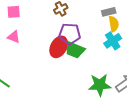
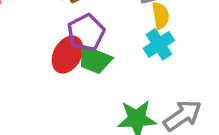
purple pentagon: (70, 34) -> (86, 33), turned -30

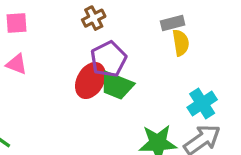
cyan cross: (159, 44) -> (202, 103), moved

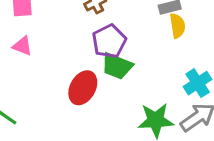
red ellipse: (90, 80) -> (83, 88), moved

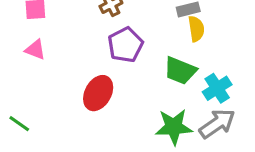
green trapezoid: (117, 66) -> (180, 71), moved

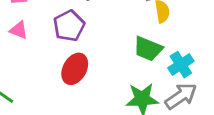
purple pentagon: (125, 45) -> (69, 26), moved

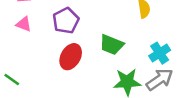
green trapezoid: (148, 49) -> (112, 45), moved

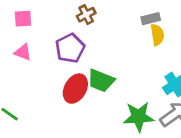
green trapezoid: (112, 45) -> (101, 80), moved

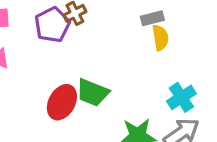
purple pentagon: (70, 48) -> (52, 25), moved

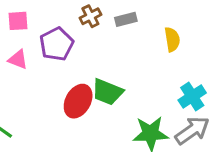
gray rectangle: (152, 18) -> (126, 19), moved
purple pentagon: (52, 25) -> (57, 44), moved

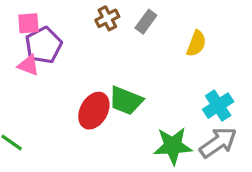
gray rectangle: (126, 19) -> (146, 22), turned -40
yellow semicircle: (172, 39) -> (196, 43), turned 30
purple pentagon: (57, 44) -> (44, 45), moved

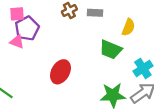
gray rectangle: (146, 22) -> (95, 13), turned 56
green trapezoid: (126, 101) -> (111, 50), moved

